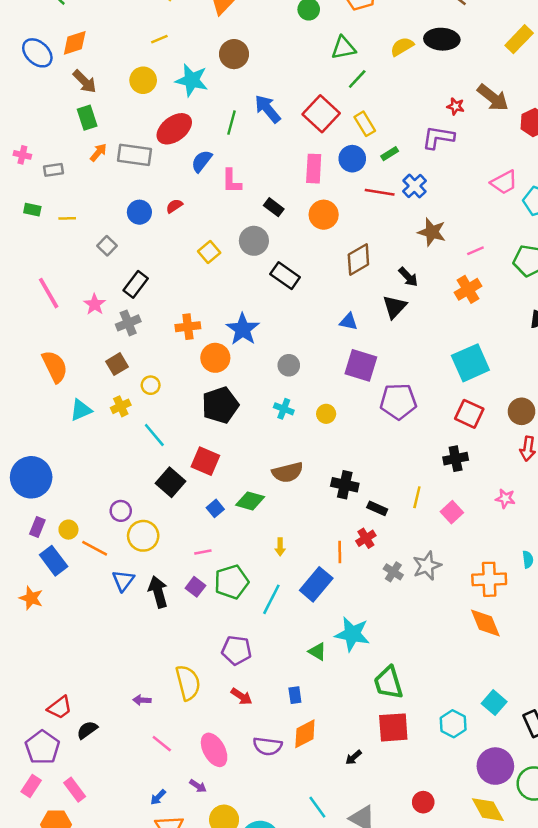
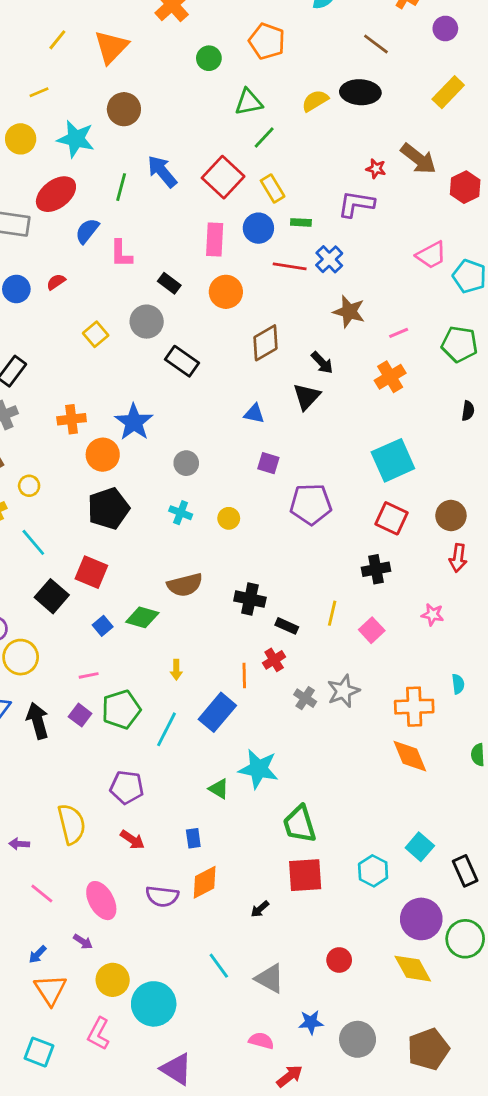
green rectangle: (390, 154) -> (301, 222), turned 35
purple square: (361, 365) -> (268, 463), size x0.6

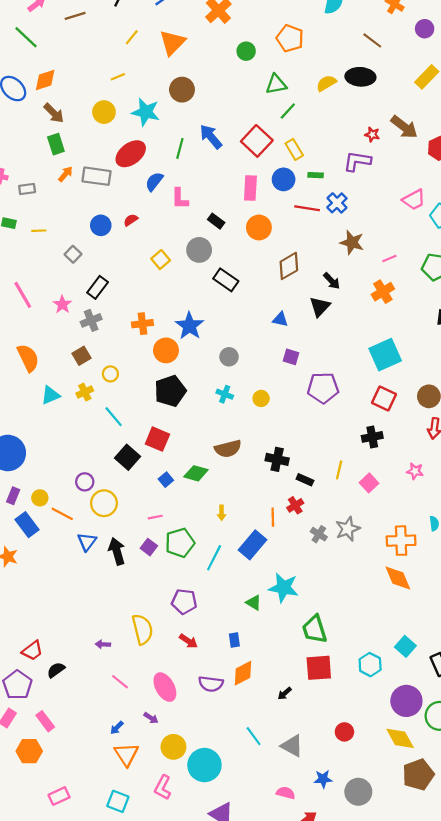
brown pentagon: (428, 1049) -> (418, 775), moved

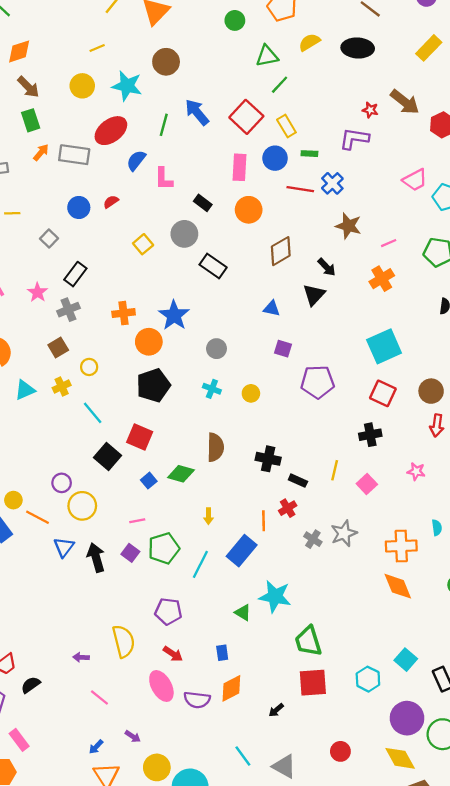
yellow semicircle: (326, 83) -> (309, 42), moved
brown semicircle: (228, 449) -> (215, 447), turned -75
pink ellipse: (165, 687) -> (161, 686), moved

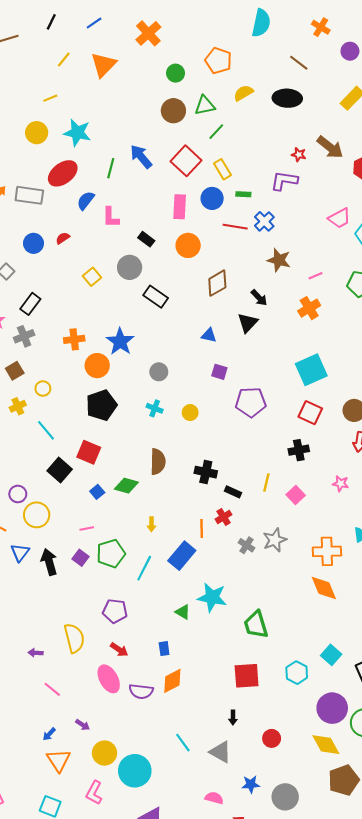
brown circle: (166, 62) -> (173, 111), moved
green trapezoid: (308, 641) -> (256, 625), moved
black arrow: (276, 710) -> (233, 718), moved, turned -48

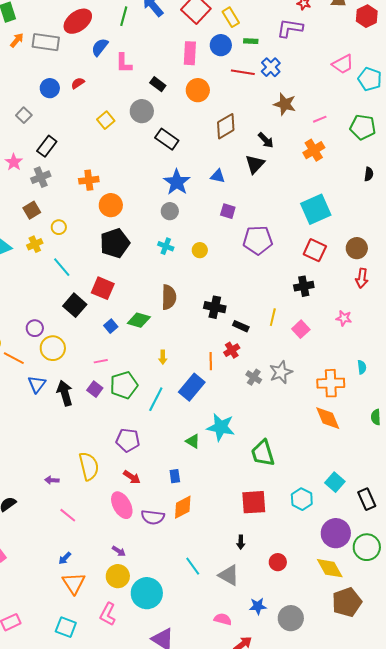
blue star: (120, 342) -> (177, 182), moved
purple arrow: (83, 725) -> (119, 551), moved

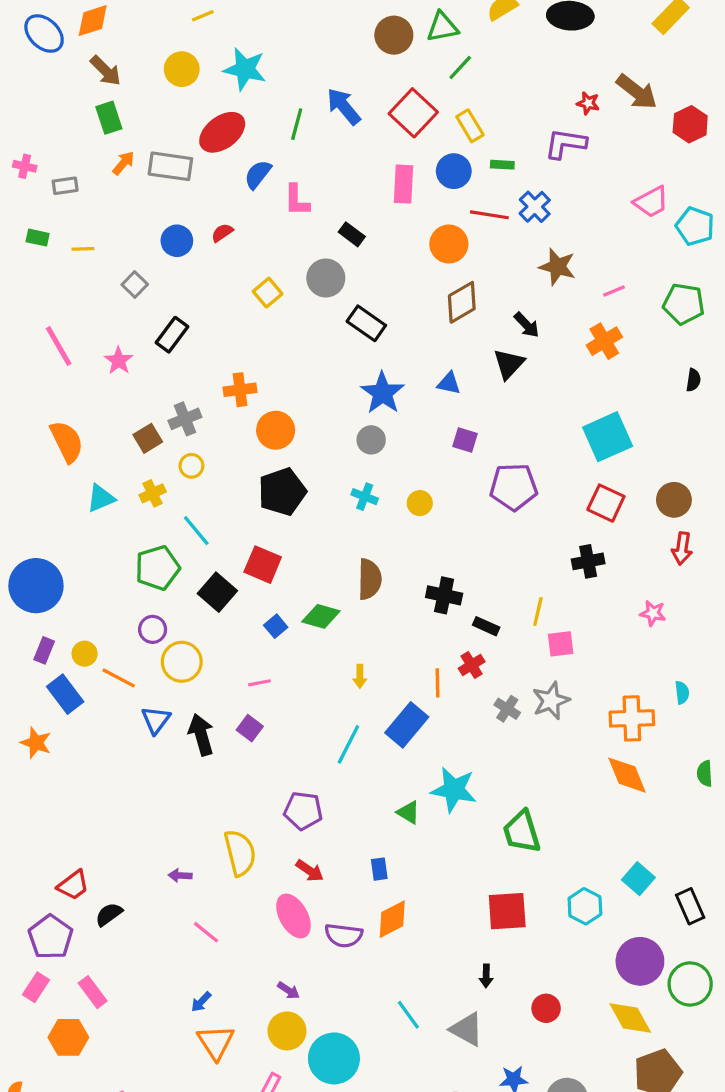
orange circle: (198, 90) -> (449, 244), moved
gray cross: (41, 177) -> (185, 419), moved
pink square: (301, 329) -> (561, 644), moved, turned 36
green pentagon: (124, 385) -> (157, 568), moved

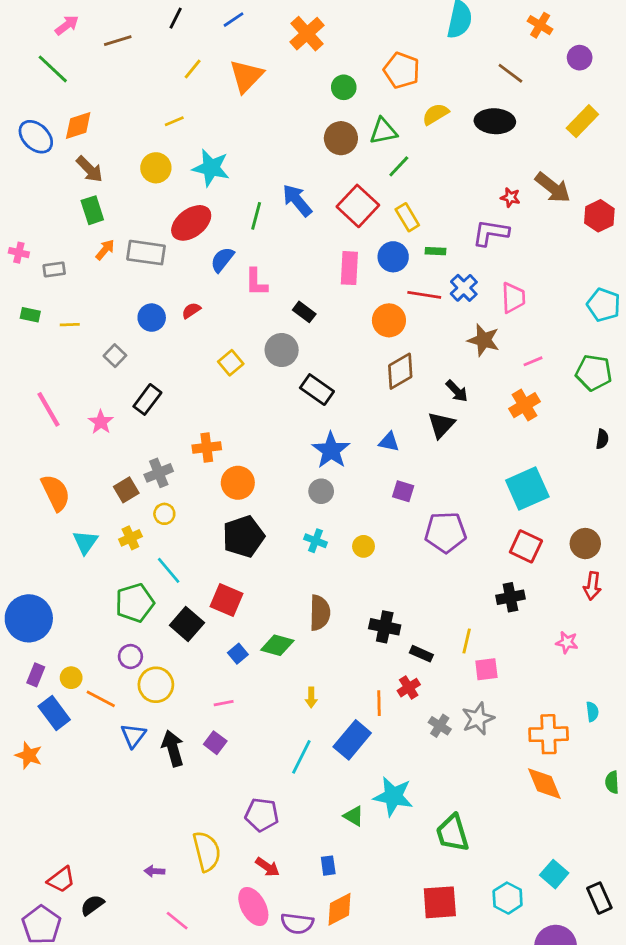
pink trapezoid: (651, 202) -> (513, 298), moved, turned -64
cyan triangle: (101, 498) -> (85, 542), turned -32

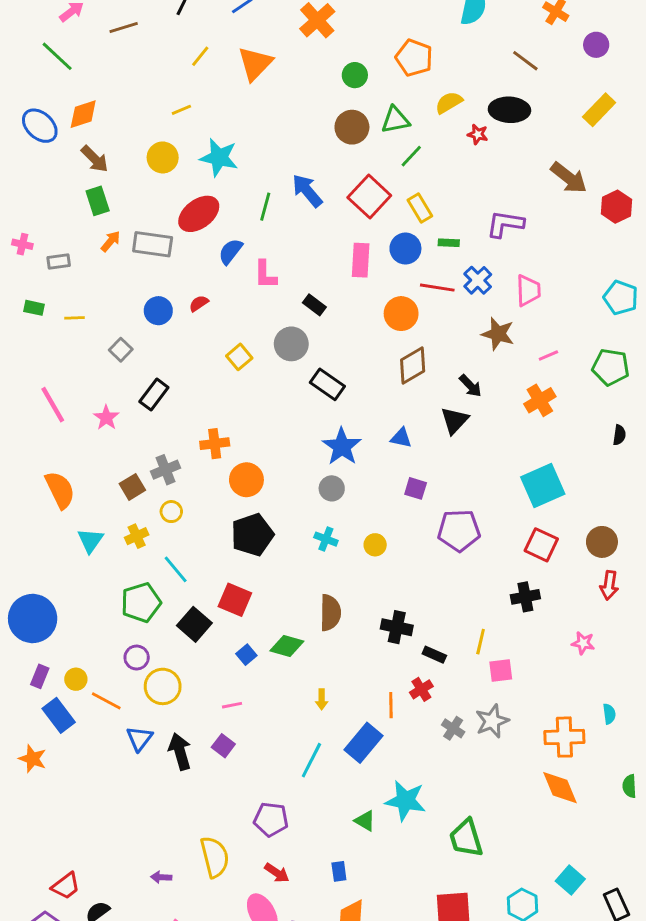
red star: (510, 197) -> (478, 134), moved

